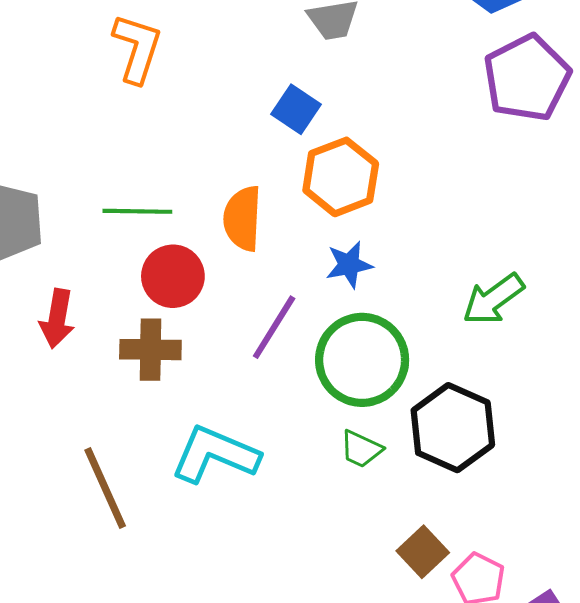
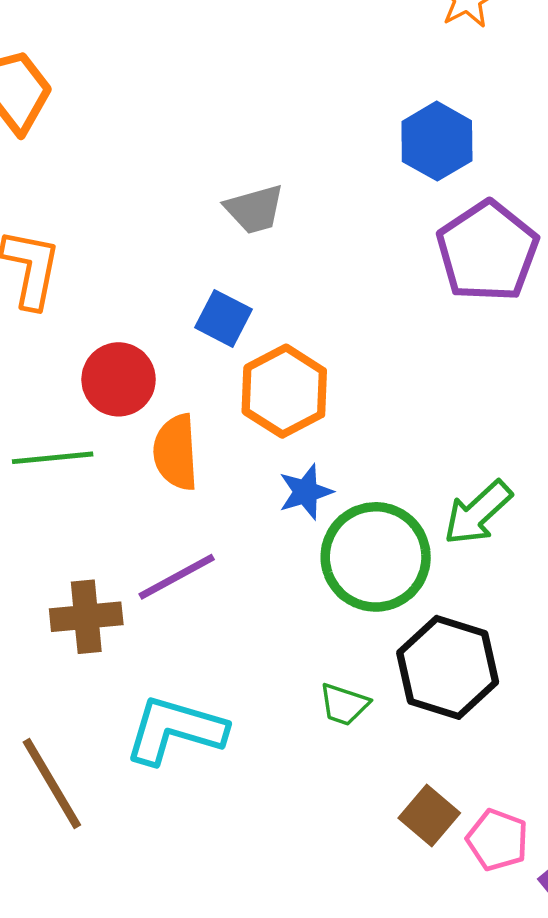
red circle: (173, 276) -> (119, 379), moved
purple line: (274, 327) -> (177, 577), moved, turned 36
green circle: (362, 360) -> (376, 557), moved

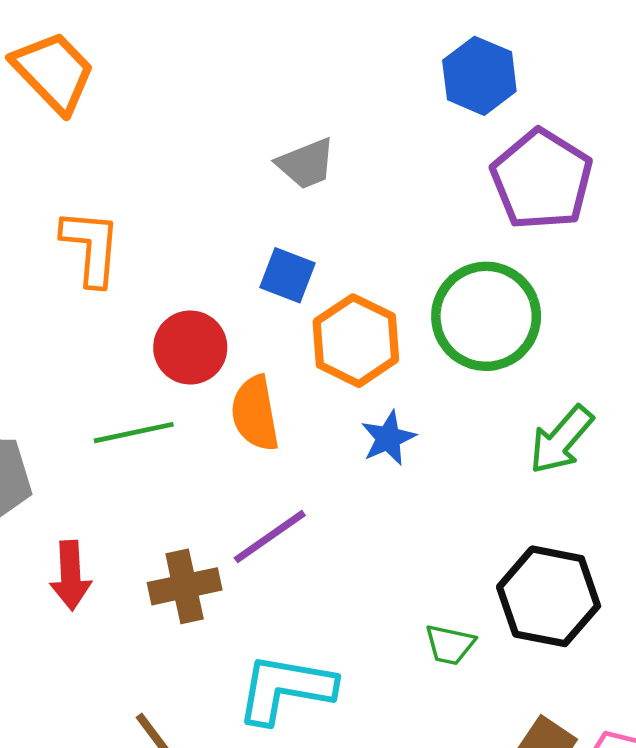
green circle: (376, 557) -> (486, 316), moved

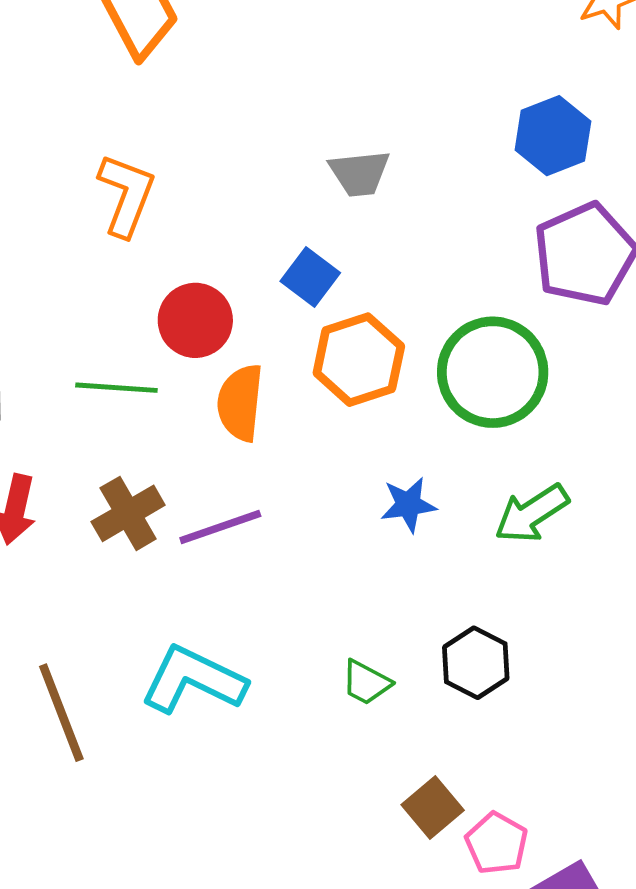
blue star: (388, 438) -> (408, 505), moved
brown cross: (185, 586) -> (128, 513), moved, turned -34
black hexagon: (549, 596) -> (476, 663), size x0.7

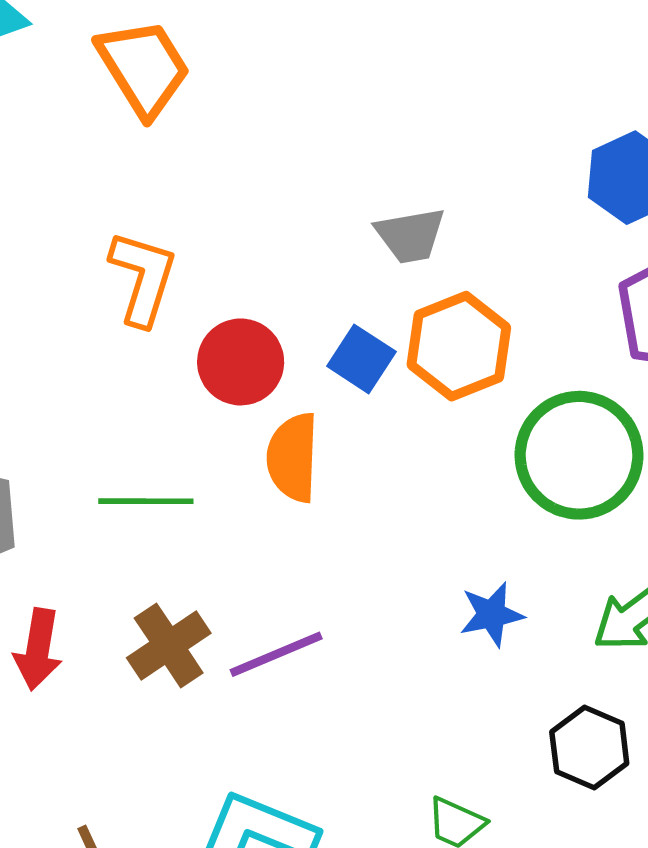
red circle: (195, 320) -> (241, 362), moved
orange hexagon: (359, 360) -> (459, 346), moved
orange semicircle: (240, 403) -> (293, 457), moved
black hexagon: (476, 663) -> (589, 748), moved

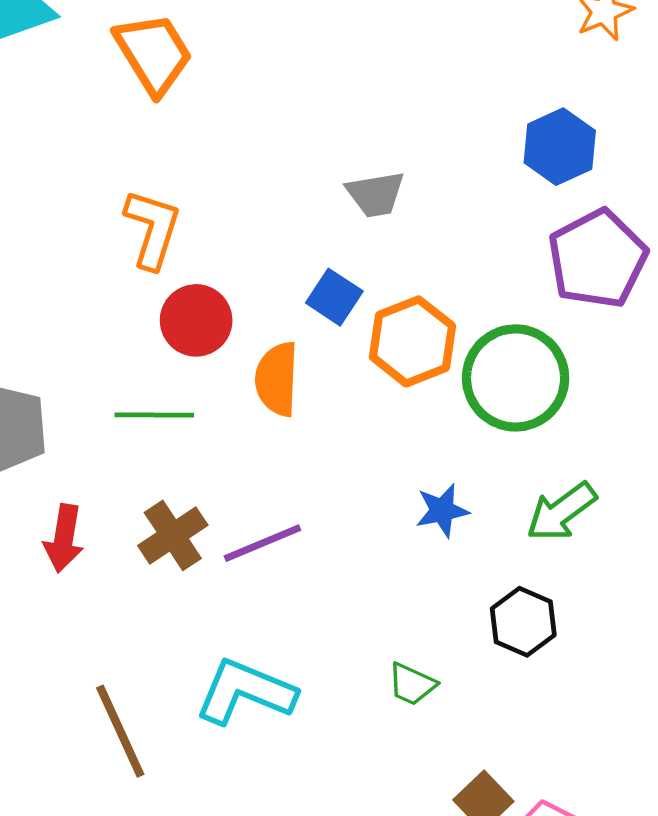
orange hexagon: (459, 346) -> (412, 341), moved
red circle: (241, 362) -> (196, 320), moved

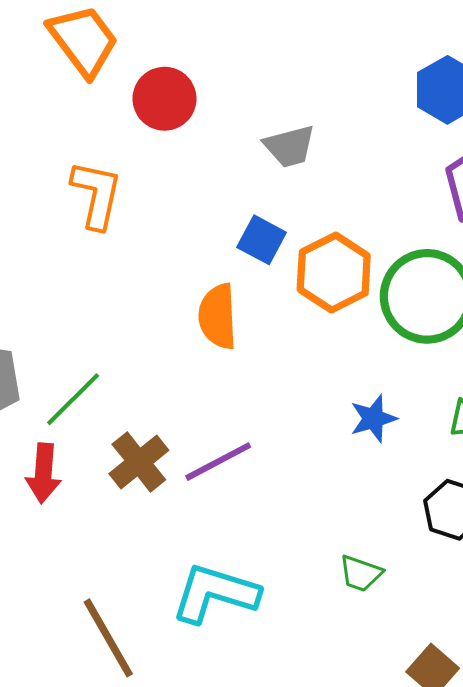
red circle: (196, 320) -> (165, 99), moved
green line: (154, 415) -> (73, 399), moved, turned -40

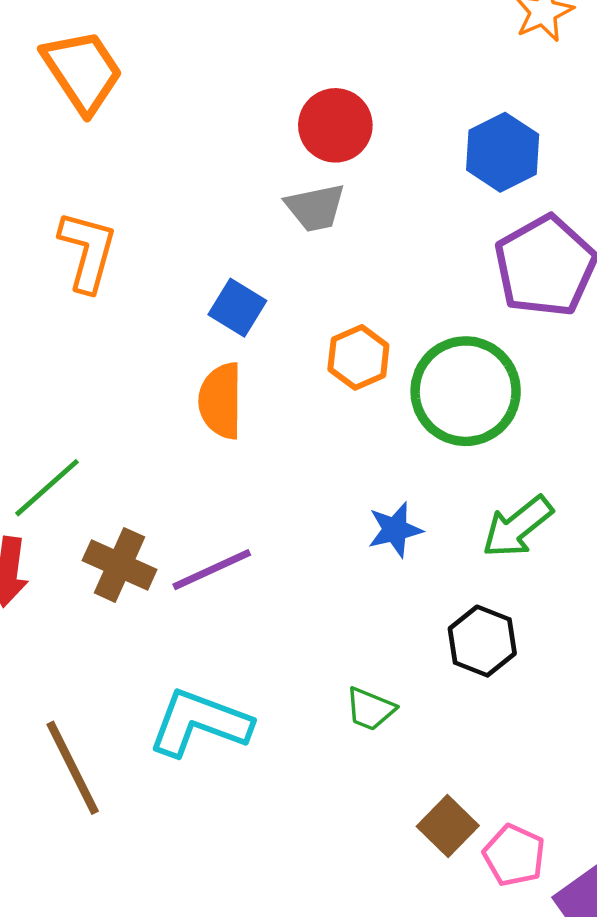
red circle: (165, 99) -> (335, 125), moved
blue square: (262, 240) -> (237, 308), moved
orange hexagon: (334, 273) -> (358, 357), size x0.7
brown cross: (139, 462) -> (120, 565), turned -30

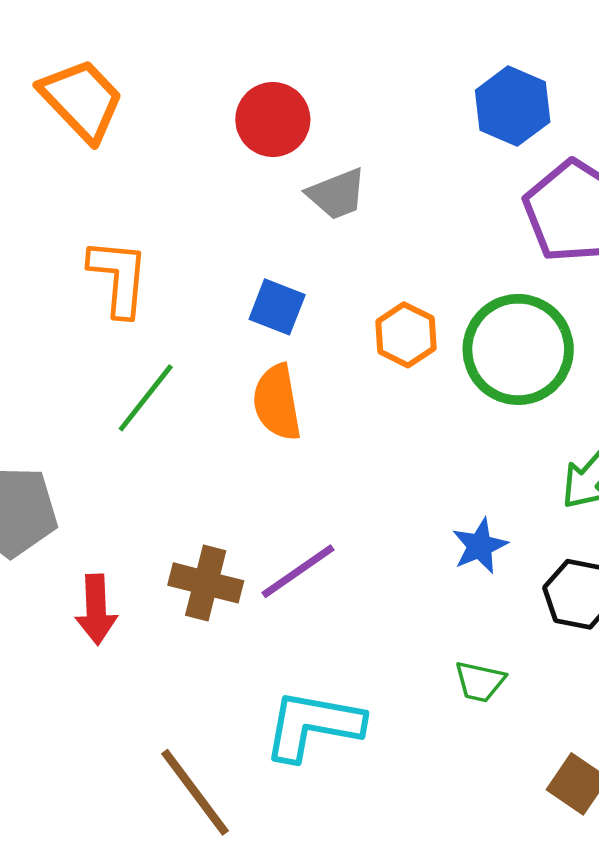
red circle: (335, 125) -> (273, 119), moved
green line: (47, 488) -> (146, 398), moved
blue star: (395, 530) -> (480, 546), moved

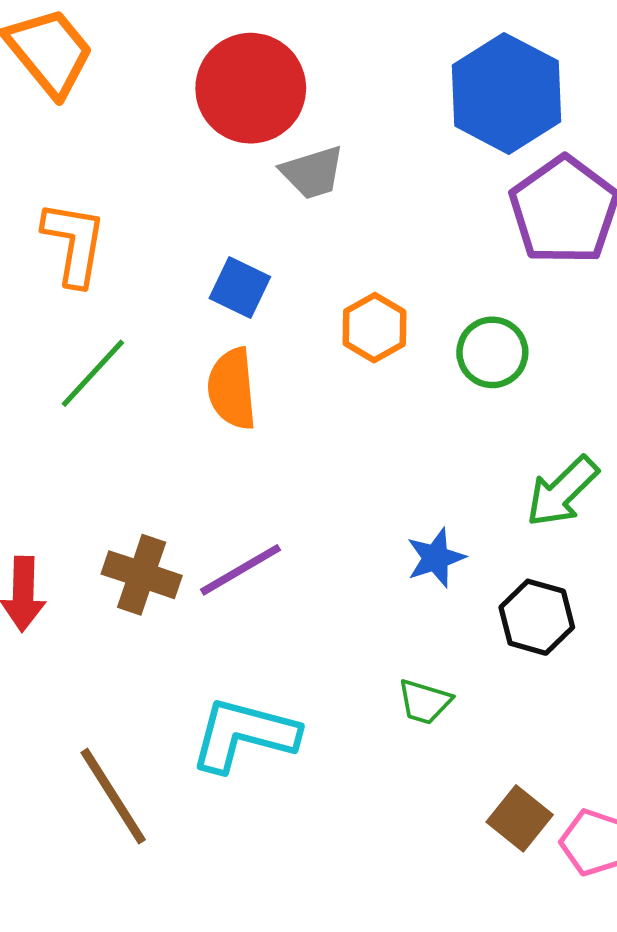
blue hexagon: (513, 106) -> (506, 93), size x1.4
red circle: (273, 119) -> (251, 88), size x1.4
green circle: (518, 349) -> (492, 352), size x0.6

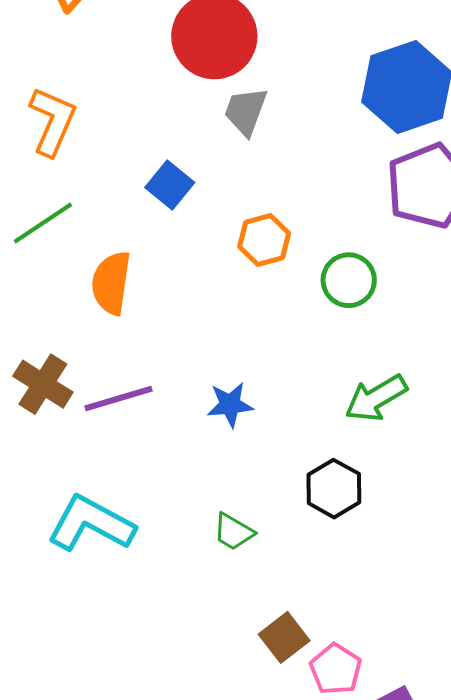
gray trapezoid: (313, 172) -> (246, 111), turned 114
orange semicircle: (232, 389) -> (111, 283), moved
blue star: (436, 558) -> (230, 405), moved

